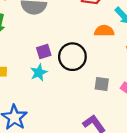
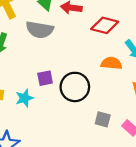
cyan star: (39, 72) -> (24, 98), moved

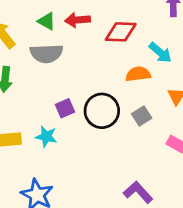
cyan star: (24, 98) -> (46, 136), turned -30
gray square: (103, 119) -> (142, 116), moved, turned -35

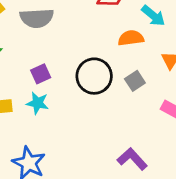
purple square: (65, 108) -> (41, 74), moved

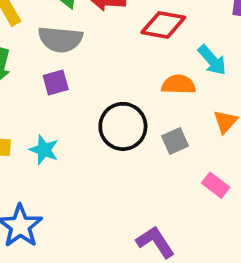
purple square: (41, 74) -> (56, 82), moved

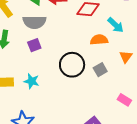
pink rectangle: (216, 185) -> (124, 100), moved

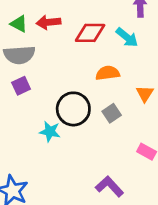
cyan arrow: (116, 25) -> (127, 37), moved
cyan star: (32, 81) -> (50, 132), moved

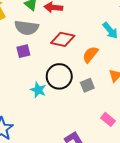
red diamond: (90, 33) -> (63, 39), moved
orange semicircle: (108, 73) -> (90, 55), turned -54

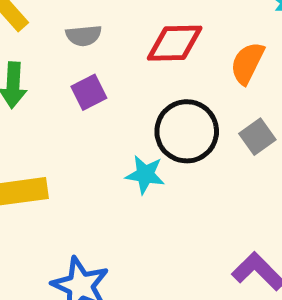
gray semicircle: (27, 28) -> (84, 36), size x0.6

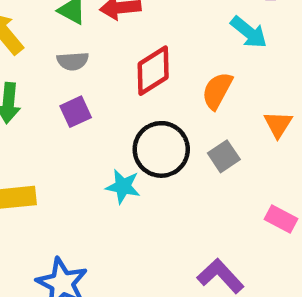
red diamond: (175, 43) -> (153, 71), turned -33

